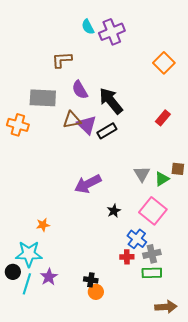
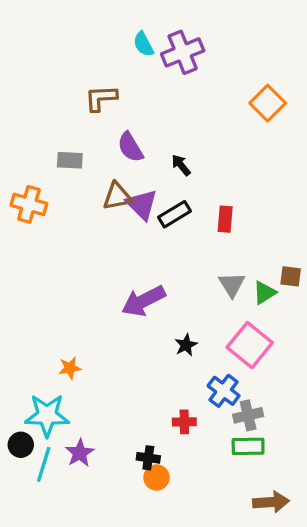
gray rectangle: (43, 98) -> (70, 160), size x0.6
black arrow: (111, 101) -> (181, 165), size x0.5
red rectangle: (163, 118) -> (225, 219), moved, turned -35
red cross: (127, 257) -> (184, 422), moved

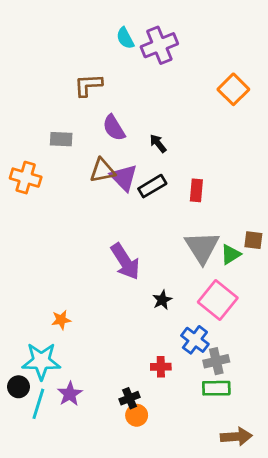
gray triangle: (232, 285) -> (202, 247), size x1.5
purple arrow: (143, 301) -> (125, 262), turned -96
black cross: (148, 458) -> (130, 398), turned -30

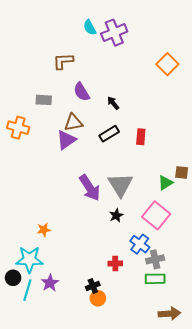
purple triangle: (124, 178) -> (66, 140), moved, turned 40
gray triangle: (202, 247) -> (120, 185), moved

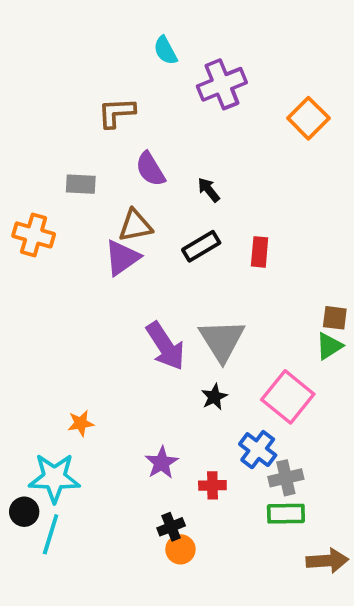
purple cross: (114, 33) -> (222, 84), moved
green triangle: (165, 183) -> (329, 346), moved
purple star: (50, 283) -> (162, 463), moved
brown arrow: (169, 314) -> (327, 561), moved

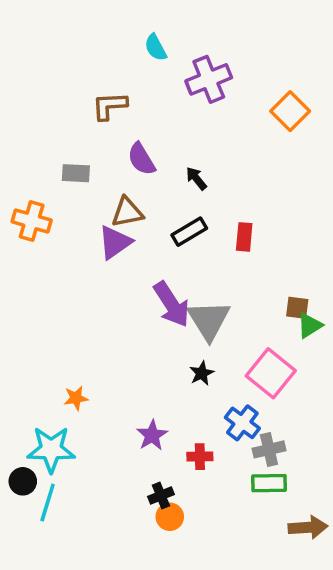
brown square: (335, 318) -> (297, 308), moved
purple arrow: (165, 346) -> (172, 304), moved

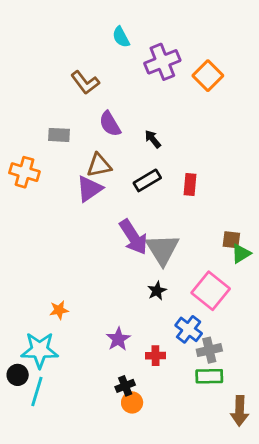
brown L-shape: (110, 106) -> (85, 83), turned -124
orange square: (290, 111) -> (208, 76), moved
brown arrow: (308, 527) -> (240, 411), turned 96

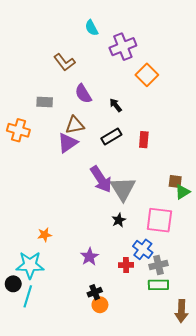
orange square: (208, 76) -> (147, 75), moved
pink square: (211, 291) -> (159, 220), turned -32
red cross: (155, 356) -> (126, 265), moved

